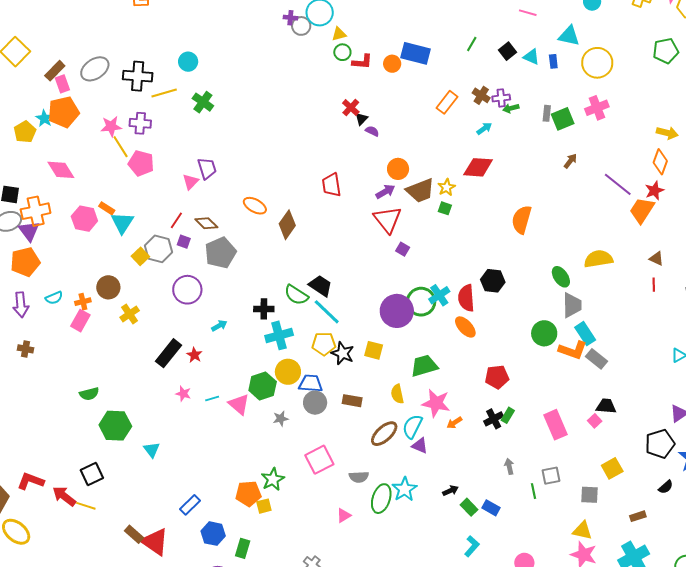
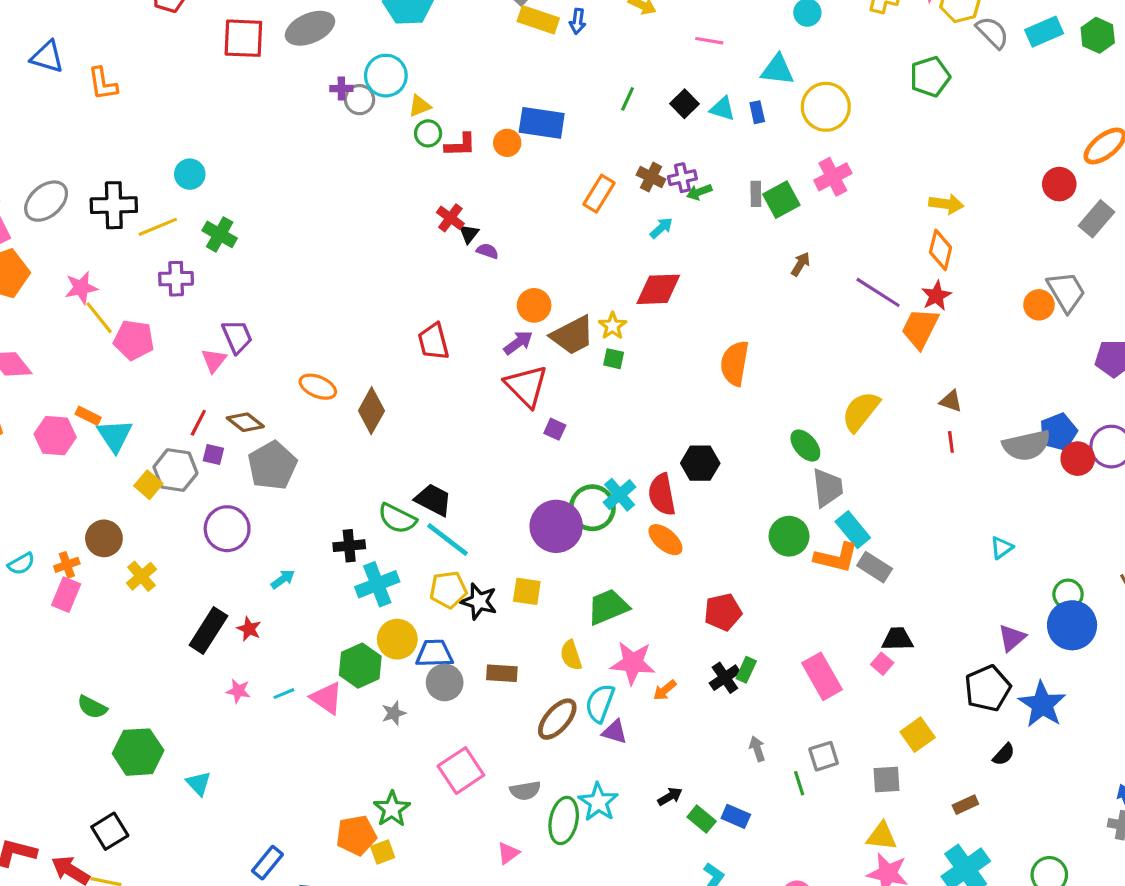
purple cross: (140, 123) -> (176, 279), moved
yellow semicircle: (598, 259) -> (861, 411), turned -36
green semicircle: (89, 394) -> (92, 707), turned 48

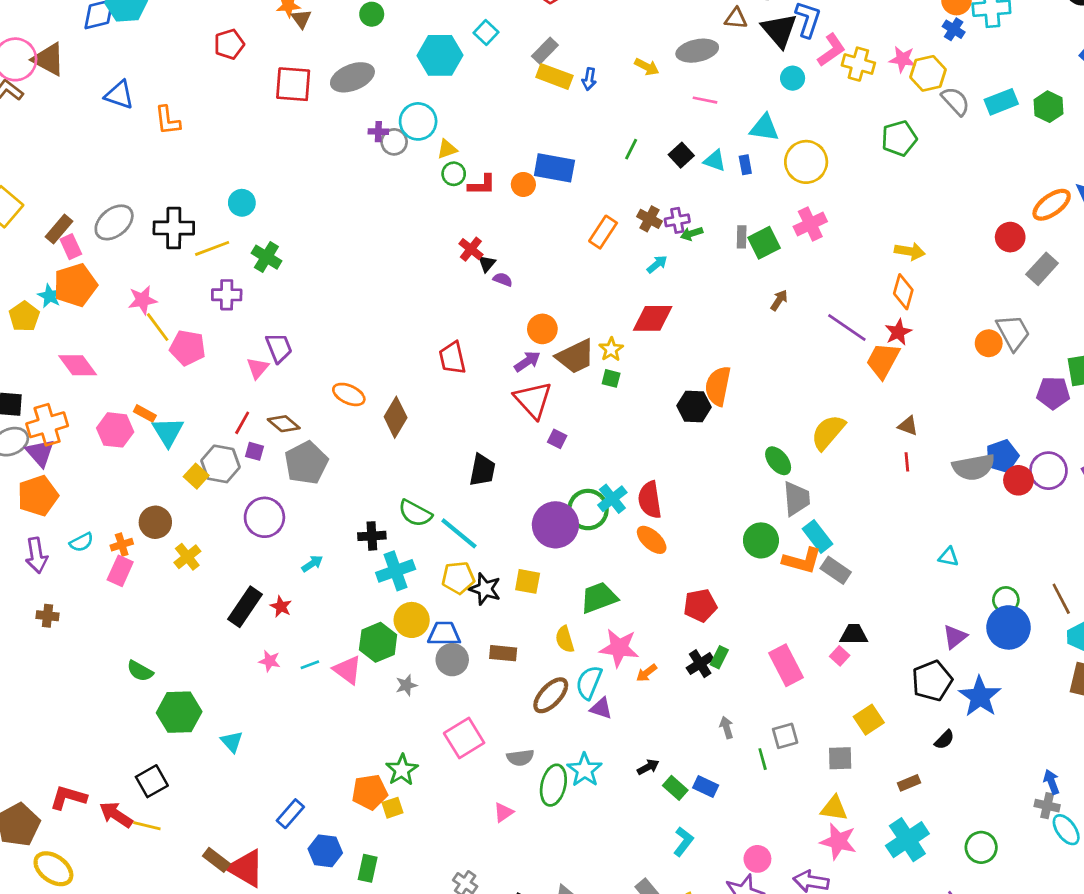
black hexagon: (700, 463) -> (694, 406), moved
black trapezoid: (433, 500) -> (482, 470), moved, turned 72
cyan triangle: (1002, 548) -> (949, 557), turned 45

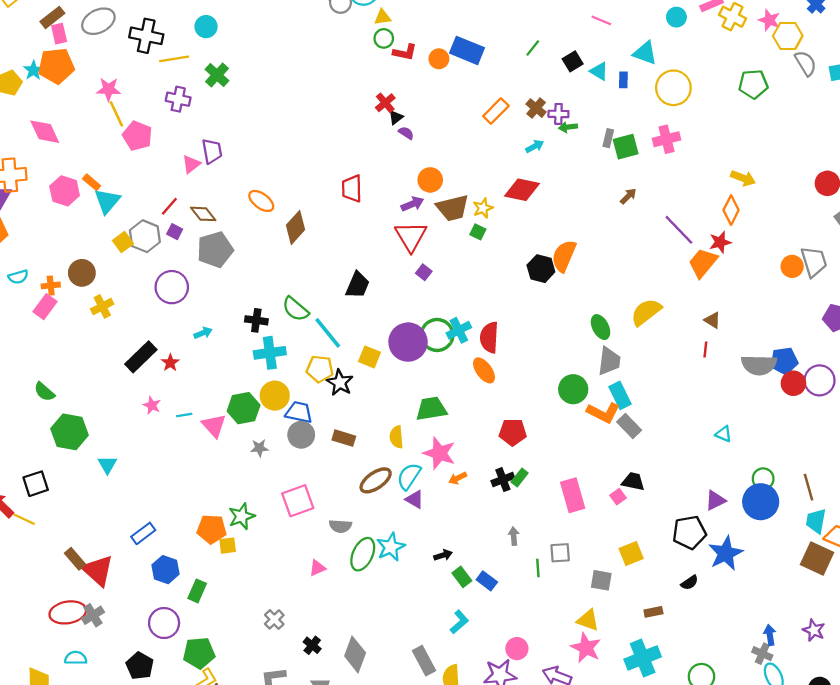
yellow square: (528, 581) -> (369, 357), moved

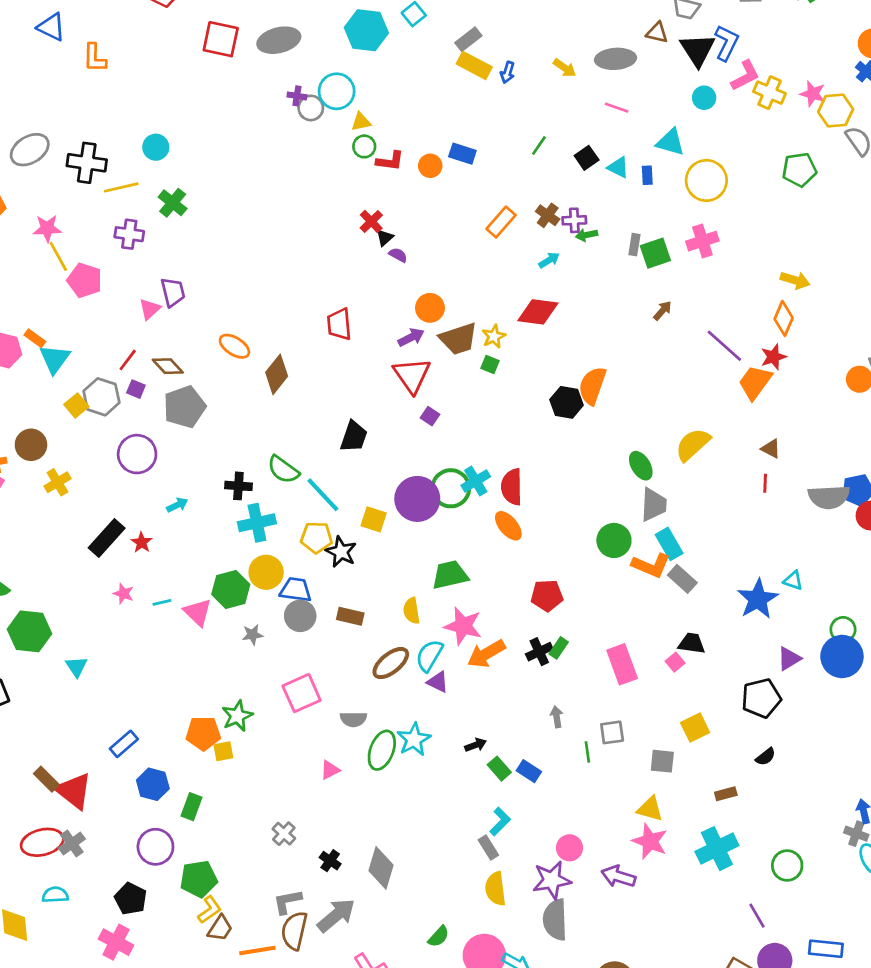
blue rectangle: (467, 50) -> (462, 154), size x0.7
orange arrow: (458, 478) -> (486, 654), size x1.8
blue star: (726, 553) -> (758, 599), moved
gray rectangle: (424, 661) -> (488, 847), moved, size x0.7

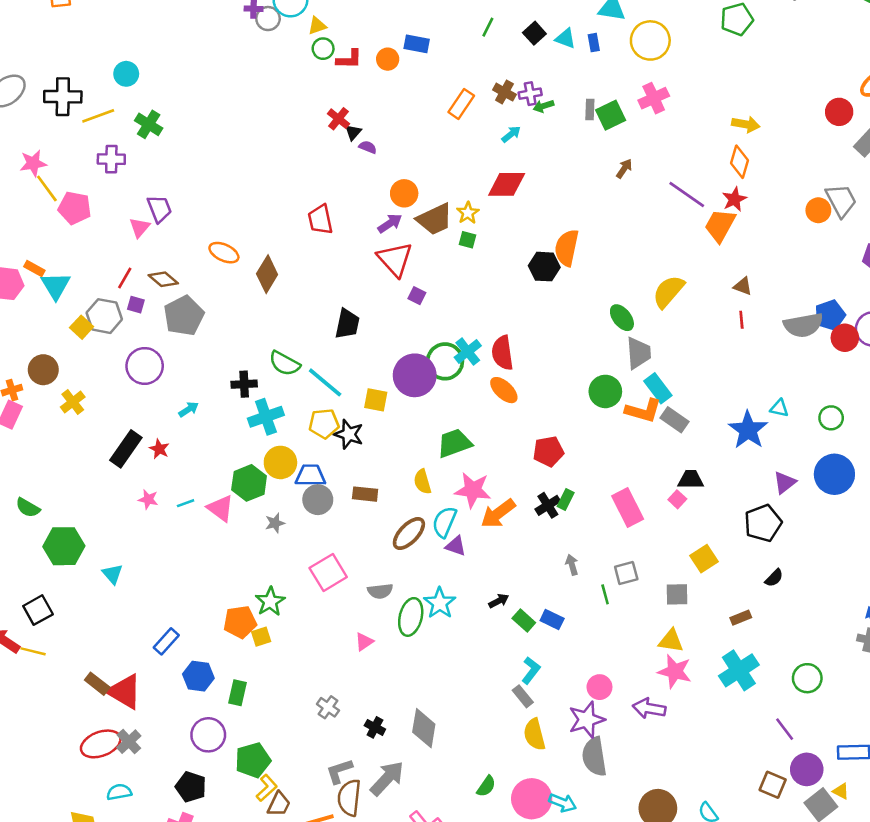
green circle: (843, 630) -> (831, 418), moved

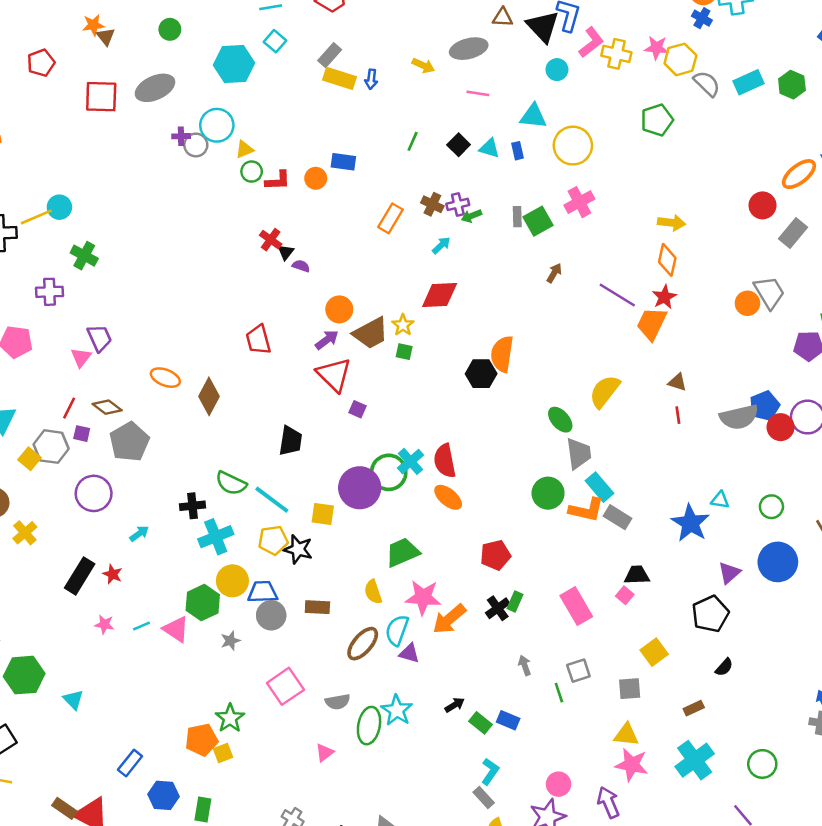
yellow line: (98, 116) -> (36, 217), moved
purple arrow: (649, 708) -> (608, 802), turned 60

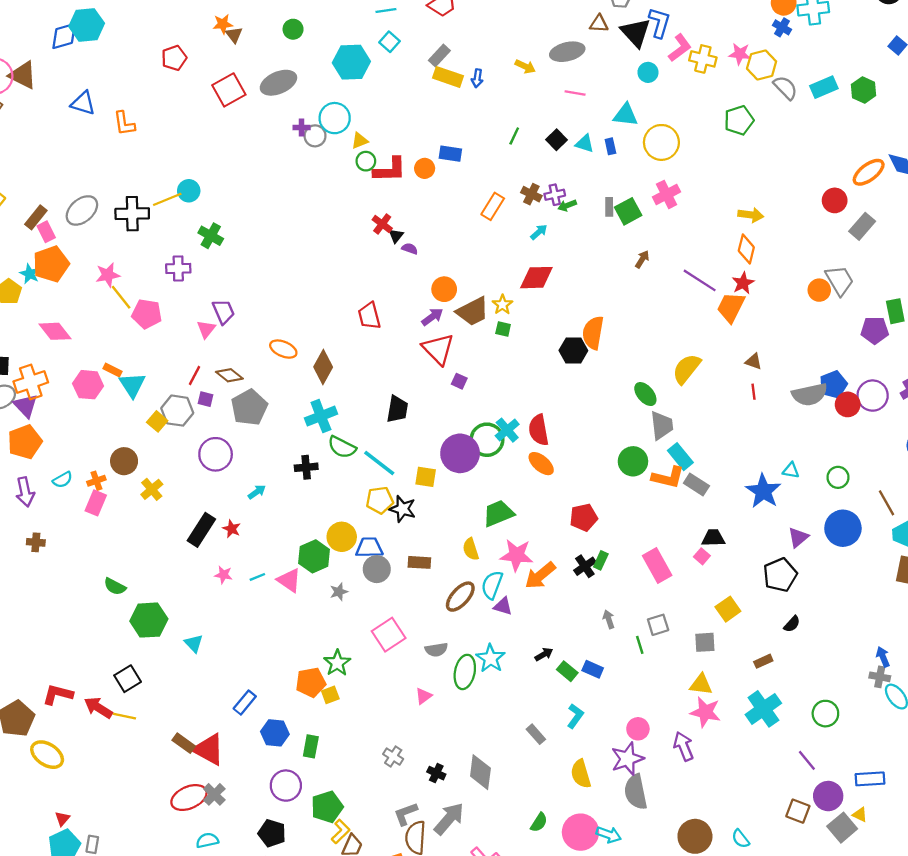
red square: (101, 97) -> (229, 90), turned -32
red L-shape: (278, 181) -> (390, 170), size x1.4
cyan cross: (216, 537) -> (321, 416), moved
gray rectangle: (484, 797) -> (536, 734), moved

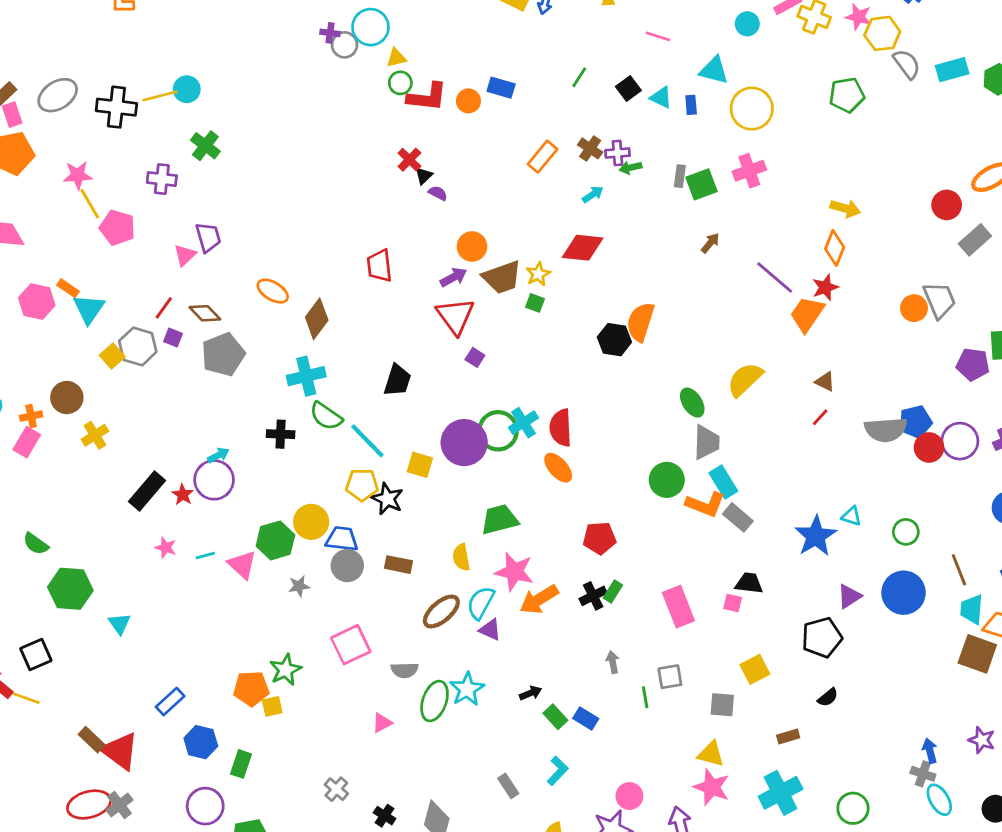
red line: (754, 392) -> (820, 417), turned 42
purple circle: (216, 454) -> (214, 480), moved
pink square: (702, 556) -> (733, 603), turned -35

